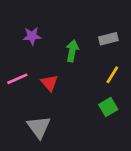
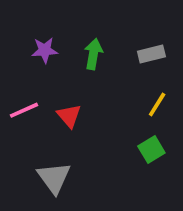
green arrow: (72, 51) -> (93, 54), moved

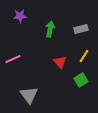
purple star: (45, 50) -> (20, 16), moved
red triangle: (69, 116) -> (60, 62), moved

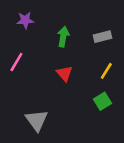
pink line: (13, 59) -> (16, 62), moved, turned -35
red triangle: (60, 62) -> (65, 73), moved

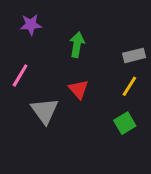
gray rectangle: (103, 37) -> (134, 55), moved
gray triangle: (37, 120) -> (45, 111), moved

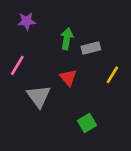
gray rectangle: (134, 55) -> (91, 48), moved
green square: (125, 123) -> (87, 123), moved

